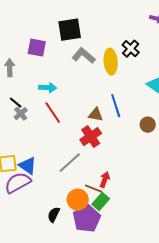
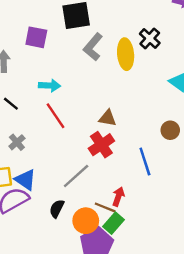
gray L-shape: (84, 56) -> (93, 47), turned -90
blue line: (116, 106) -> (145, 162), moved
gray cross: (21, 114) -> (17, 142), moved
black semicircle: (54, 215) -> (57, 209), moved

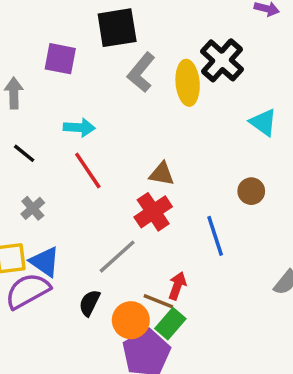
black cross: (150, 38) -> (222, 60), size x1.4

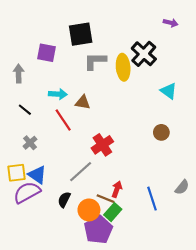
gray L-shape: (141, 72) -> (95, 61), turned 50
brown triangle: (162, 174) -> (83, 102), moved
blue line: (215, 236) -> (152, 199), moved

